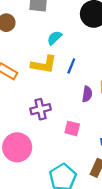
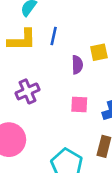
pink square: (72, 128) -> (79, 105), moved

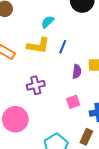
pink square: (79, 105) -> (73, 102), turned -32

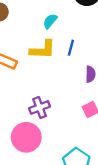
purple cross: (36, 85) -> (40, 107), moved

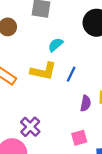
purple cross: (40, 107) -> (30, 127), turned -36

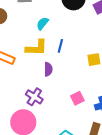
purple semicircle: (86, 103) -> (48, 69), moved

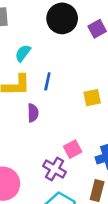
purple cross: (34, 97) -> (55, 169), moved

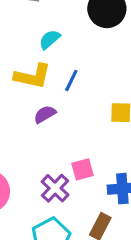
purple semicircle: (33, 113) -> (45, 114), turned -132

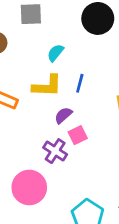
pink square: (83, 169) -> (78, 135), moved
purple cross: (55, 188) -> (55, 151), moved

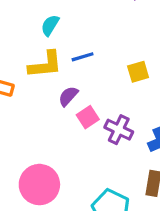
blue line: (80, 83) -> (83, 57), turned 66
purple cross: (55, 151) -> (119, 130), moved

